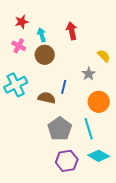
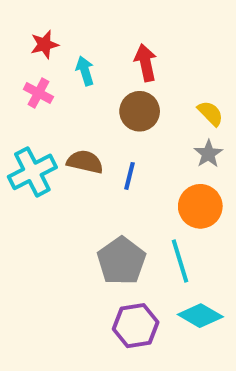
brown circle: (45, 55) -> (140, 111), moved
gray star: (89, 74) -> (208, 154), moved
brown semicircle: (47, 98) -> (85, 162), moved

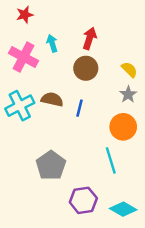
red star: (45, 45) -> (25, 15), moved
red arrow: (146, 63) -> (90, 38), turned 30
pink cross: (38, 93) -> (23, 57), size x1.6
gray pentagon: (121, 261) -> (51, 165), moved
cyan diamond: (200, 316) -> (123, 209), moved

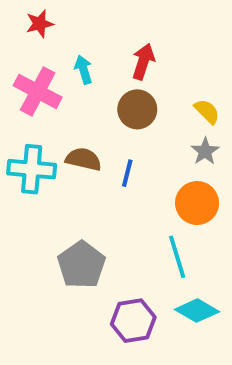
cyan cross: (20, 106) -> (32, 169), turned 32
cyan diamond: (123, 209) -> (197, 311), moved

